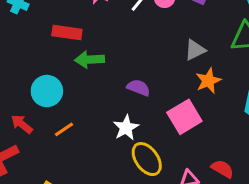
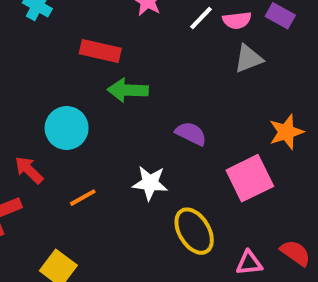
gray triangle: (195, 50) -> (248, 59), moved
white star: (126, 128) -> (150, 183), moved, turned 30
orange line: (64, 129) -> (83, 198), moved

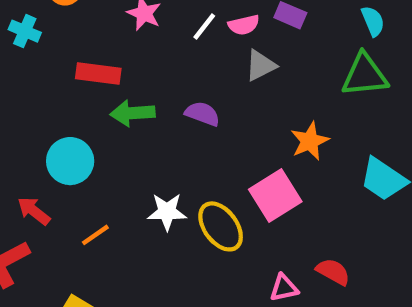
purple semicircle: (191, 134) -> (202, 114), moved
yellow ellipse: (194, 231) -> (221, 226), moved

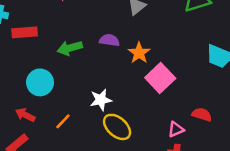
red rectangle: (98, 73) -> (25, 32), moved
orange star: (310, 141) -> (139, 53), moved
yellow ellipse: (221, 226) -> (117, 127), moved

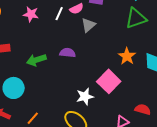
orange star: (139, 53) -> (127, 56), moved
white star: (101, 100) -> (85, 97), moved

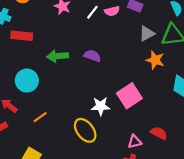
gray triangle: (88, 25) -> (147, 34), moved
orange star: (127, 56) -> (155, 60), moved, turned -30

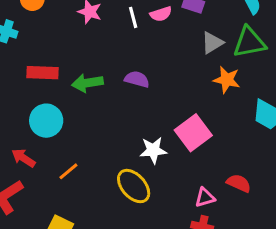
white line: (92, 12) -> (133, 17), turned -48
red rectangle: (22, 36) -> (42, 73), moved

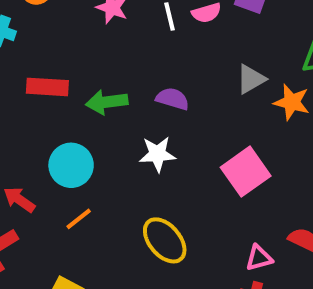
gray triangle: (212, 43) -> (251, 79), moved
cyan circle: (46, 121) -> (71, 165), moved
white star: (153, 150) -> (157, 154), moved

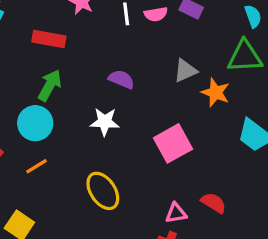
red rectangle: (47, 87) -> (49, 39), moved
green arrow: (107, 102) -> (50, 85), moved, turned 120

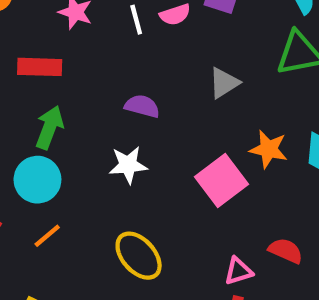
orange star: (216, 92) -> (269, 149), moved

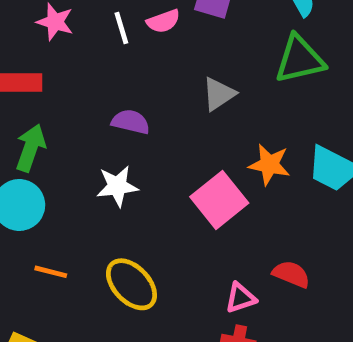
orange line: (47, 236) -> (51, 272), moved, turned 56

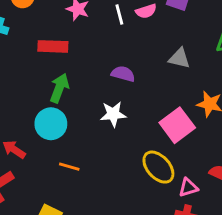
gray triangle: (219, 94) -> (179, 58), turned 45
yellow ellipse: (131, 284) -> (158, 167), moved

